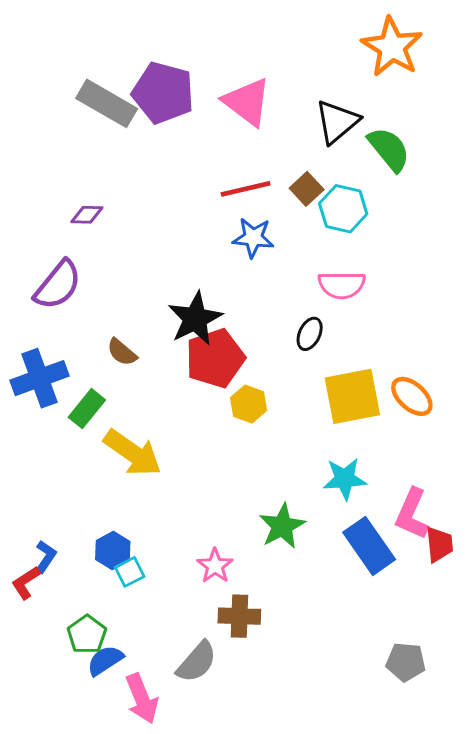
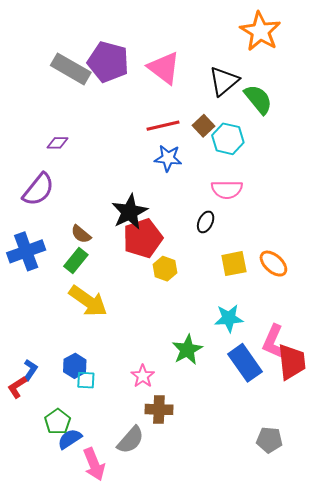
yellow square: (352, 396) -> (234, 264), size x0.7
green rectangle: (87, 409) -> (76, 260), moved
red trapezoid: (439, 544) -> (292, 362), size x1.5
cyan square: (130, 572) -> (86, 380), turned 30

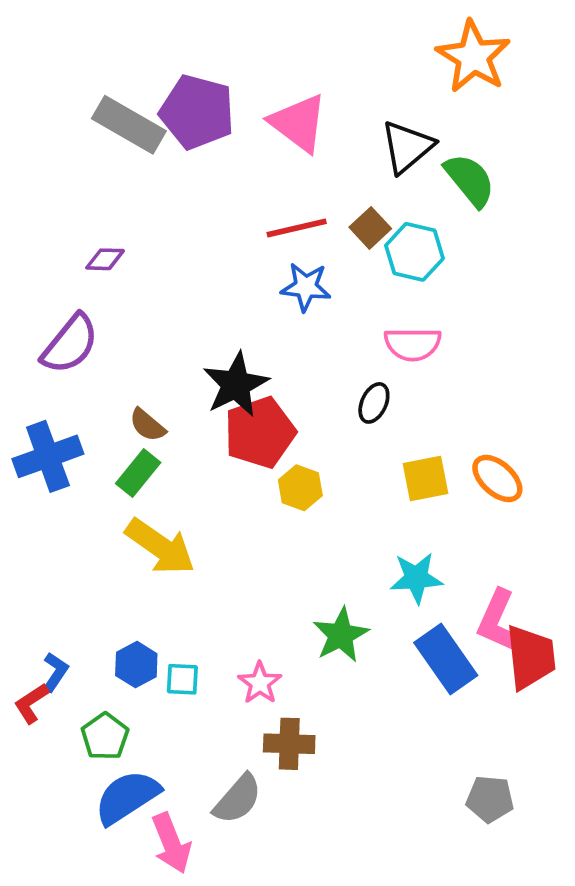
cyan square: (86, 380) -> (182, 679), moved
green pentagon: (58, 422) -> (105, 736), moved
blue semicircle: (70, 439) -> (127, 797), size x1.5

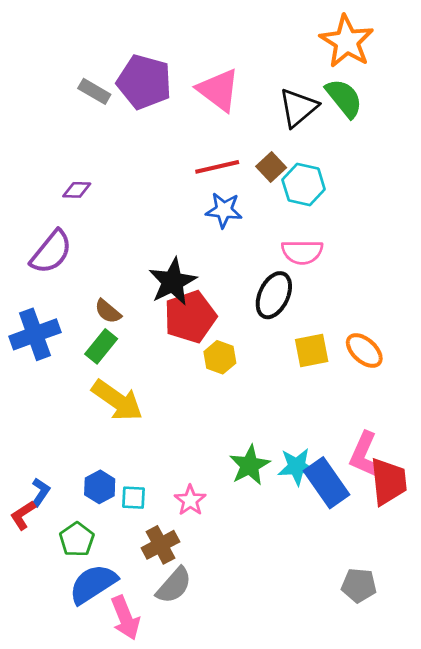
gray rectangle: (129, 125) -> (94, 91), size x0.6
green semicircle: (470, 180) -> (344, 98), moved
black ellipse: (374, 403) -> (274, 295), size x1.6
cyan star: (416, 578) -> (297, 467), moved
brown cross: (289, 744) -> (160, 545), moved, turned -30

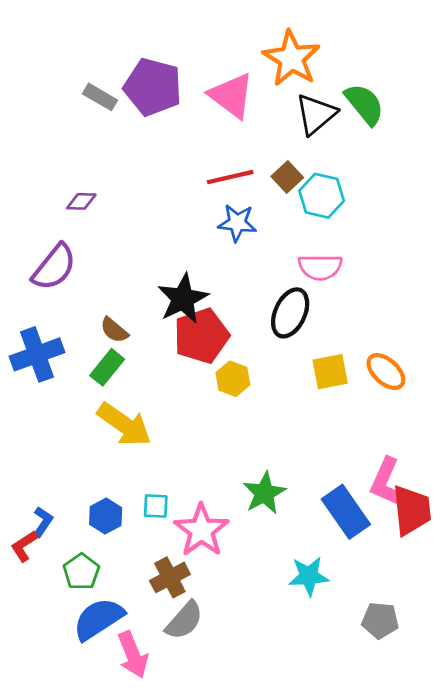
orange star: (347, 41) -> (292, 58), moved
cyan star: (297, 467) -> (309, 576), moved
cyan square: (133, 498) -> (156, 506), moved
pink star: (190, 500) -> (201, 530), size x1.6

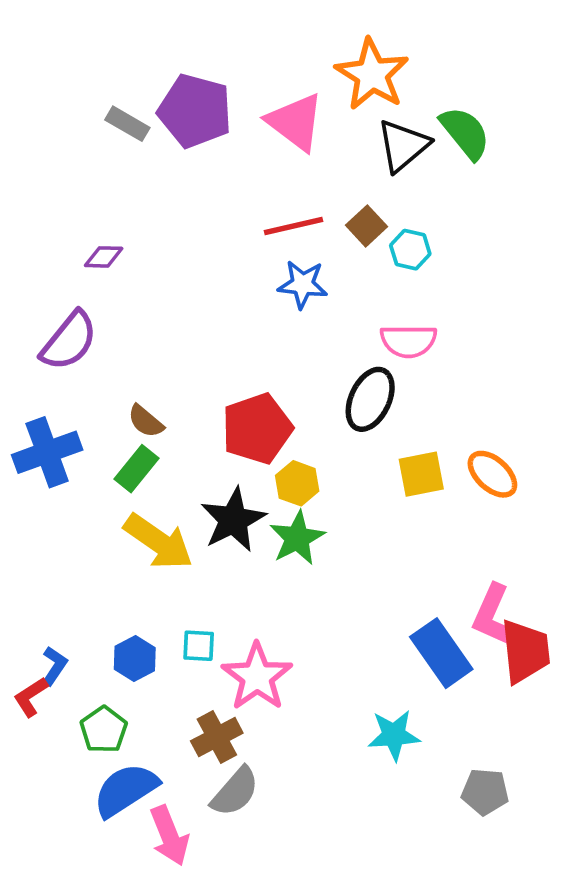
cyan hexagon: (322, 196) -> (410, 250), size x0.7
black star: (183, 299) -> (233, 520), moved
green star: (264, 493) -> (297, 538), moved

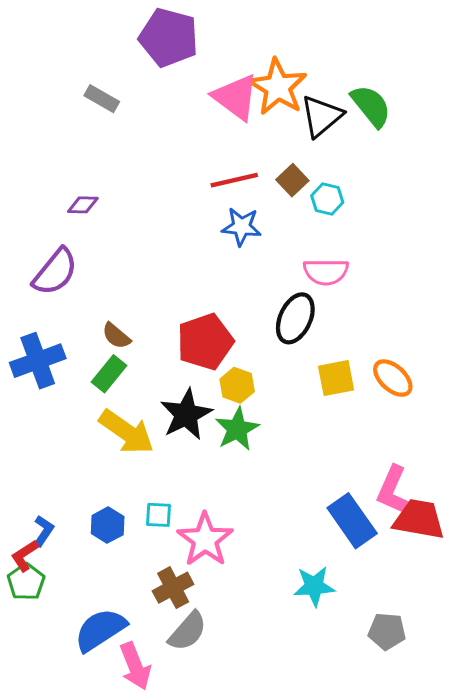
orange star: (372, 74) -> (278, 87), moved
purple pentagon: (195, 111) -> (169, 38), moved
red trapezoid: (525, 651) -> (419, 519), turned -74
green pentagon: (104, 730) -> (26, 582), moved

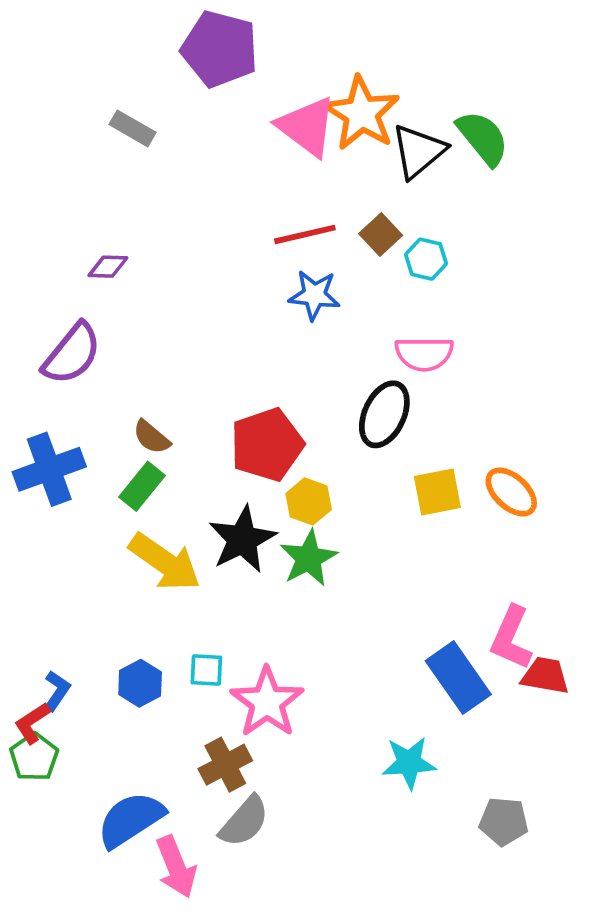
red trapezoid: (419, 519) -> (545, 676), size x0.7

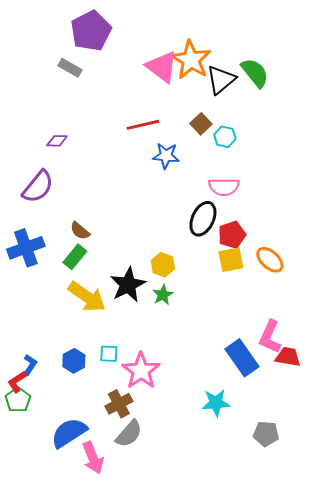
purple pentagon: (220, 49) -> (91, 31), moved, turned 30
red line: (305, 234) -> (143, 125), moved
red pentagon: (267, 445) -> (232, 235), moved, size x0.7
green star: (309, 558) -> (163, 295), size x0.7

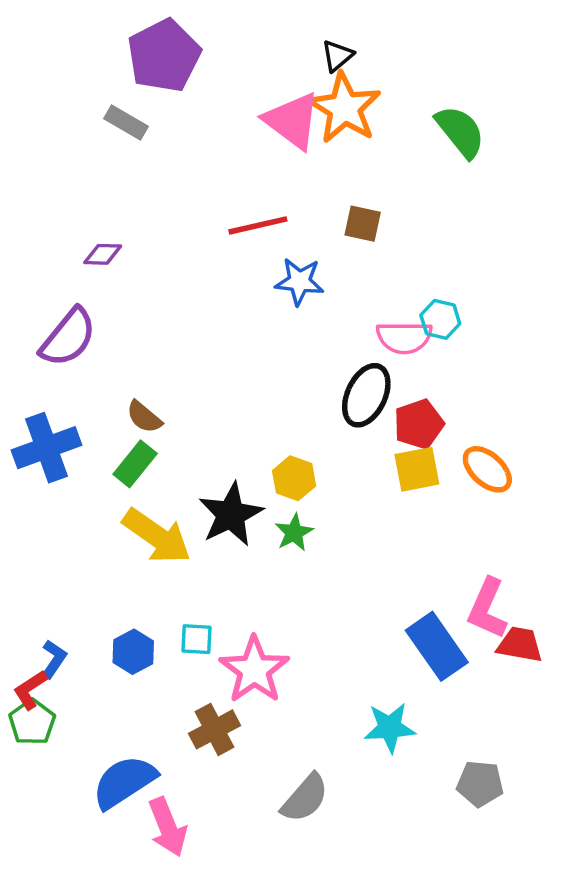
black triangle: (221, 80) -> (337, 56), moved, size x0.6
brown square: (201, 124) -> (363, 224), turned -35
cyan hexagon: (225, 137) -> (440, 319), moved
gray semicircle: (129, 434) -> (305, 798), moved

